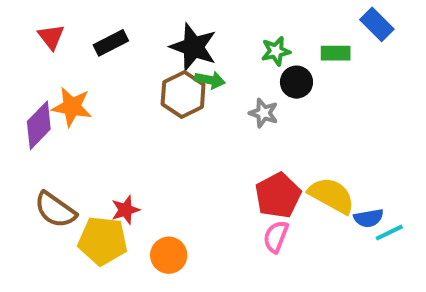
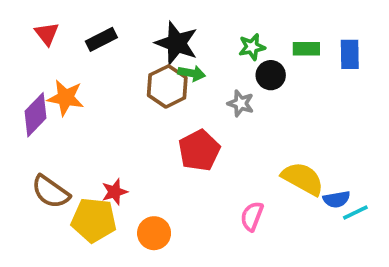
blue rectangle: (377, 24) -> (350, 54), moved, turned 44
red pentagon: (278, 195) -> (199, 150), moved

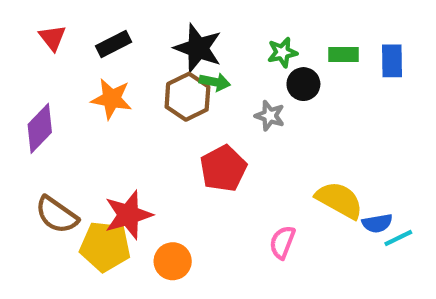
orange star: (66, 98) -> (111, 99), moved
red star: (115, 192) -> (128, 215), size x1.6

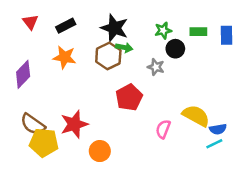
cyan line: (398, 238) -> (214, 144), moved
pink semicircle: (282, 242) -> (163, 129), moved
yellow pentagon: (105, 246) -> (44, 143), moved

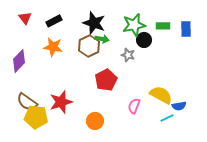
green star: (163, 30) -> (134, 25), size x1.6
cyan line: (214, 144) -> (167, 118), moved
orange circle: (100, 151) -> (95, 121), moved

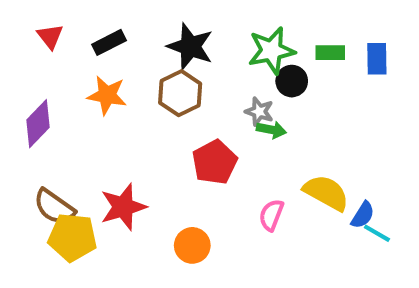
green arrow: (102, 39) -> (271, 130), moved
blue semicircle: (179, 106) -> (363, 215), turned -48
cyan line: (167, 118) -> (377, 233), moved, turned 56

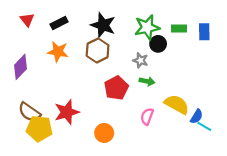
green arrow: (271, 130) -> (147, 81), moved

